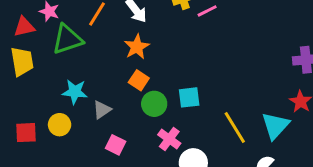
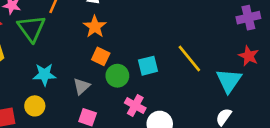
green triangle: (67, 39) -> (32, 28), turned -40
gray triangle: (102, 110) -> (82, 86), moved
yellow line: (235, 128) -> (189, 58), moved

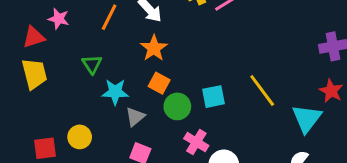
green triangle: (32, 28) -> (92, 64), moved, size x0.6
cyan star: (45, 74) -> (115, 92), moved

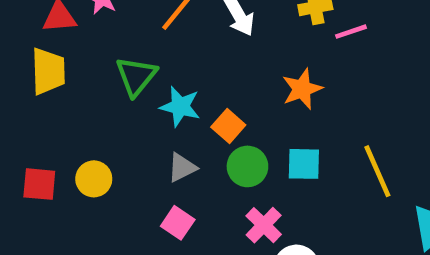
orange star: (154, 48) -> (302, 89), moved
green triangle: (92, 64) -> (136, 76), size x1.4
cyan star: (115, 92) -> (180, 107), moved

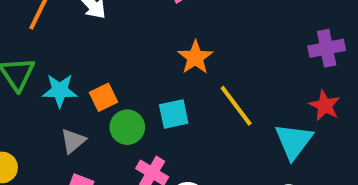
orange star: (302, 89) -> (195, 57), moved
orange square: (228, 126) -> (104, 97), turned 36

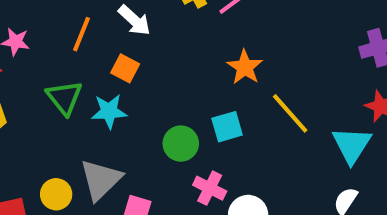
orange square: (104, 97) -> (125, 68), moved, turned -32
gray triangle: (73, 141) -> (101, 180), moved, size x1.6

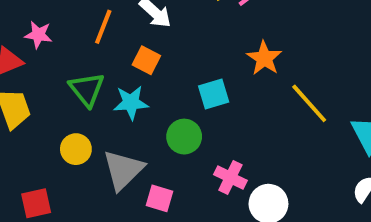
cyan square: (227, 127) -> (214, 94), moved
green circle: (181, 144) -> (184, 137), moved
yellow circle: (56, 194) -> (76, 149), moved

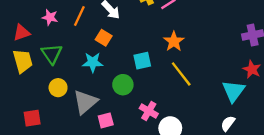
pink star: (38, 35) -> (50, 17), moved
green triangle: (87, 89) -> (52, 54), moved
yellow line: (309, 103) -> (181, 74), moved
pink square: (160, 198) -> (106, 120), turned -35

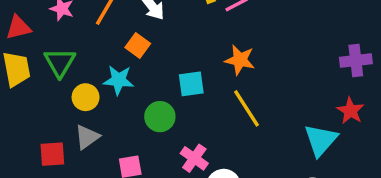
orange star: (174, 41) -> (240, 60), turned -30
yellow circle: (58, 88) -> (86, 97), moved
gray triangle: (85, 102) -> (87, 137), moved, size x0.7
red square: (32, 118) -> (52, 154), moved

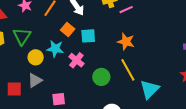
cyan square: (191, 84) -> (88, 36), moved
green circle: (160, 117) -> (101, 77), moved
cyan triangle: (321, 140) -> (150, 89), moved
pink cross: (194, 158) -> (76, 60), moved

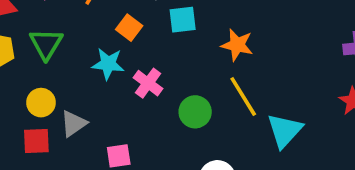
cyan square: (88, 36) -> (183, 20), moved
yellow circle: (36, 57) -> (41, 103), moved

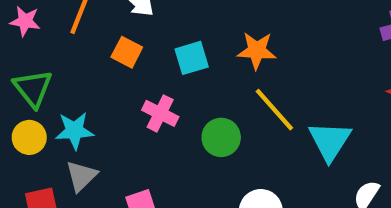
cyan square: (183, 20) -> (192, 58), moved
cyan star: (108, 64) -> (75, 131), moved
yellow circle: (41, 103) -> (29, 137), moved

